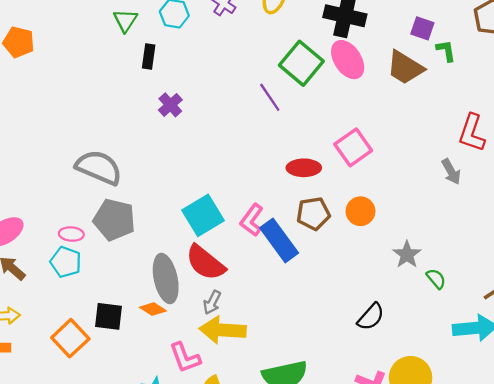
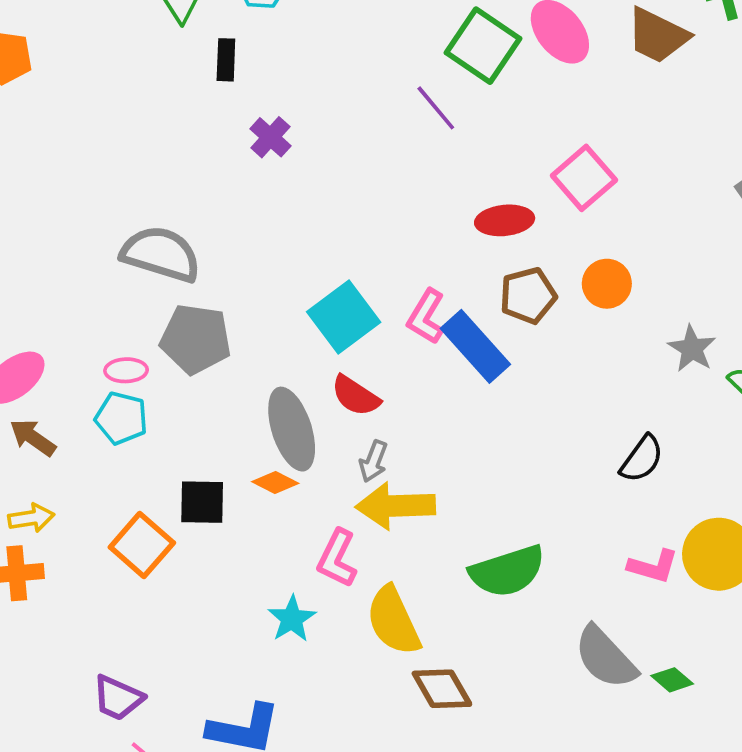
red semicircle: (205, 263) -> (356, 396), size x0.7
pink L-shape: (185, 358) -> (337, 558), turned 52

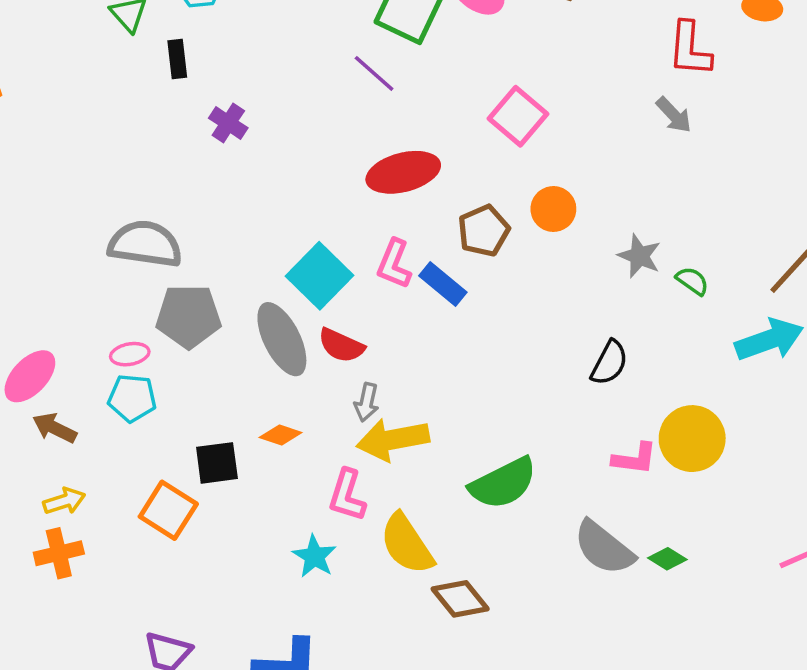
red ellipse: (505, 220) -> (403, 172), moved, size x1.4
blue rectangle: (475, 346) -> (443, 284), size x0.7
gray ellipse: (292, 429) -> (282, 339), moved

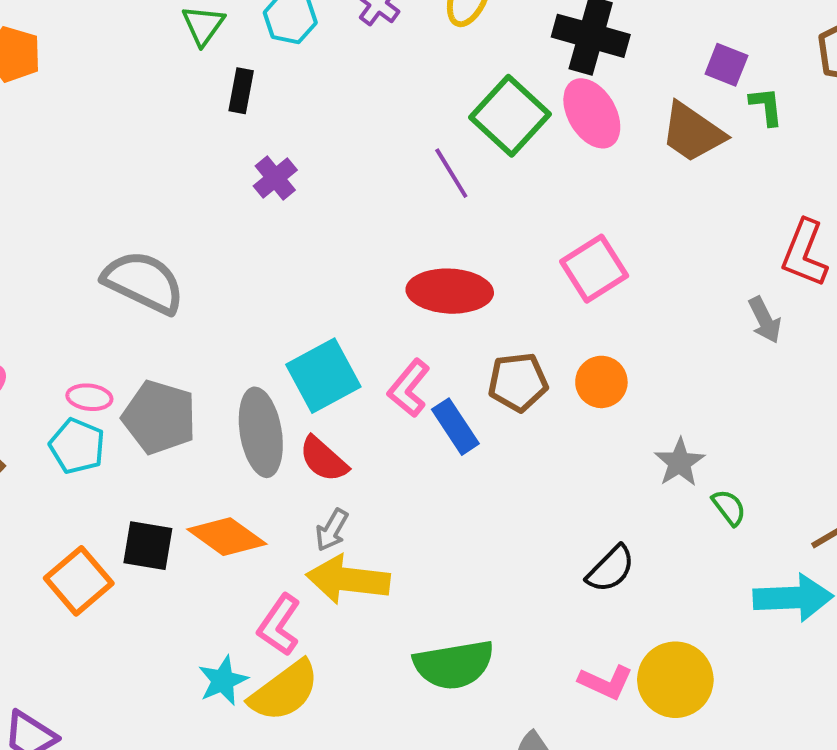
gray pentagon: (188, 316) -> (159, 417), moved
orange diamond: (281, 435) -> (227, 537), size x1.6
yellow semicircle: (407, 544) -> (284, 691), moved, turned -110

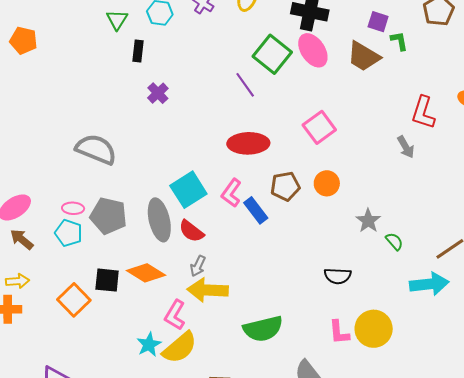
black semicircle: (611, 569) -> (338, 276), turned 52
pink L-shape: (606, 682) -> (339, 332), turned 64

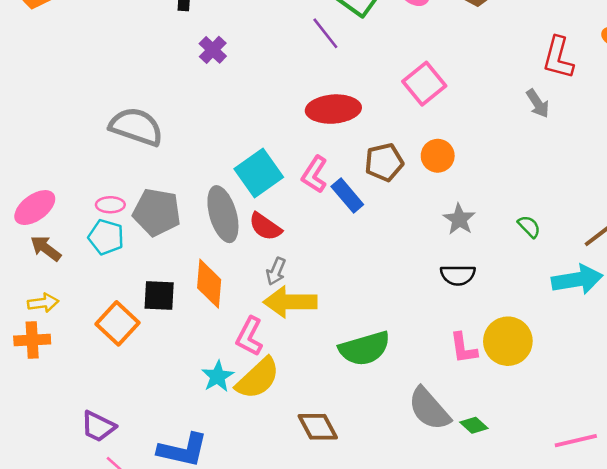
gray star: (368, 221) -> (459, 219), moved
orange diamond: (146, 273) -> (209, 284), turned 66

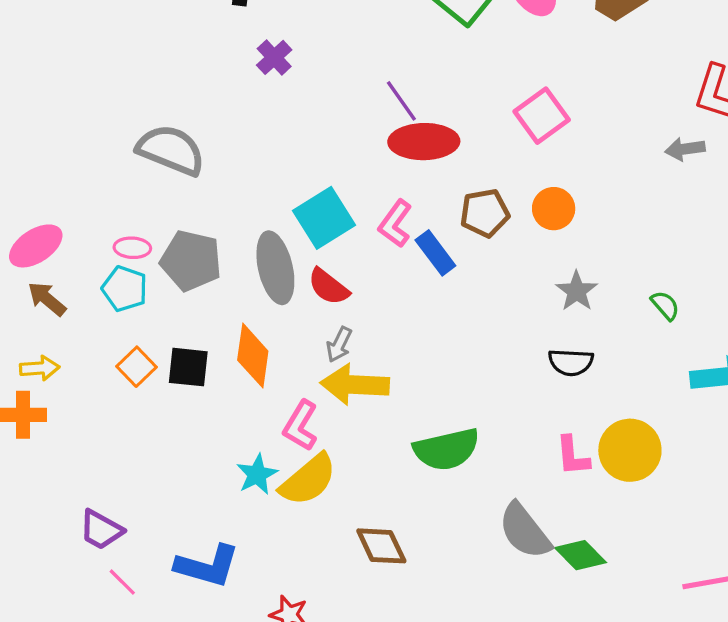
purple line: (325, 33) -> (401, 101), moved
gray arrow: (538, 103) -> (685, 149), turned 112
orange square: (117, 323) -> (137, 367), moved, size x0.7
green diamond: (474, 425) -> (581, 555), size x1.4

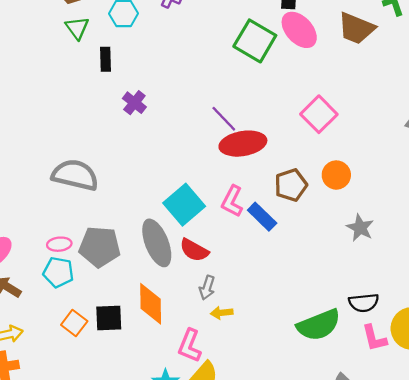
black semicircle: (571, 362) -> (364, 303), moved
yellow arrow: (355, 385) -> (222, 313), size x0.5
green semicircle: (447, 449) -> (319, 325), moved

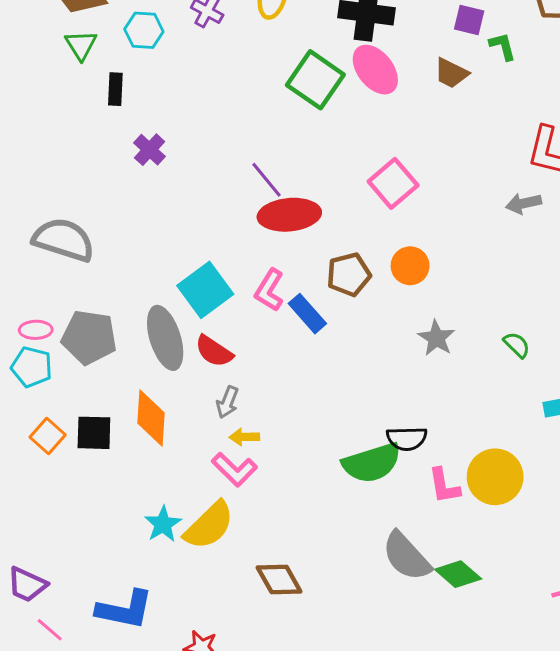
brown trapezoid: (356, 28) -> (451, 73), size x0.7
black semicircle: (364, 303) -> (407, 439), moved
pink L-shape: (190, 346) -> (234, 470), moved, turned -72

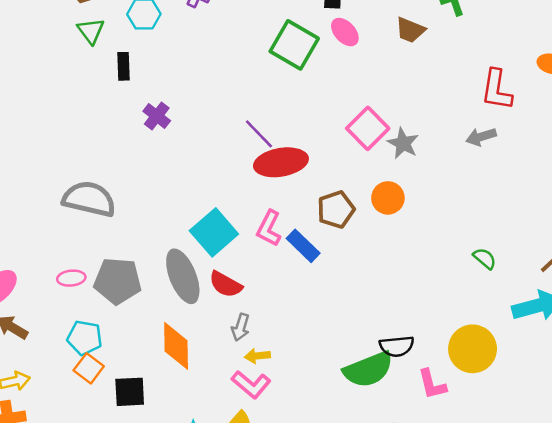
pink ellipse: (375, 70) -> (345, 32), size x0.7
gray star: (436, 338) -> (403, 143), moved
cyan pentagon: (32, 367) -> (85, 338), moved
black square: (94, 433) -> (130, 392), moved
yellow circle: (495, 477) -> (473, 349), moved

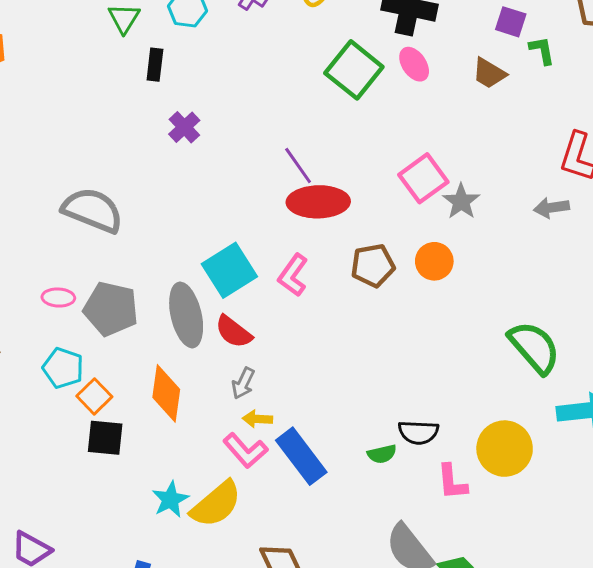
blue rectangle: (303, 246) -> (301, 456), moved, size x1.4
green semicircle: (485, 258) -> (534, 347), size x2.0
orange square: (89, 368) -> (94, 396), moved
green semicircle: (368, 370) -> (382, 454), size x0.5

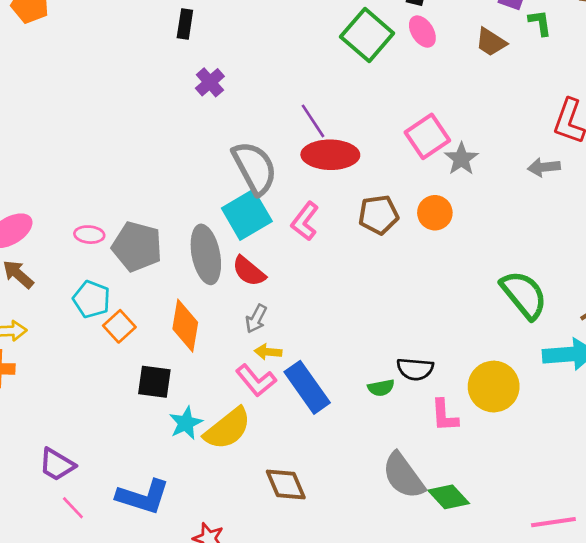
gray semicircle: (93, 210) -> (255, 168), moved, turned 38
black square: (105, 438) -> (154, 382), moved

